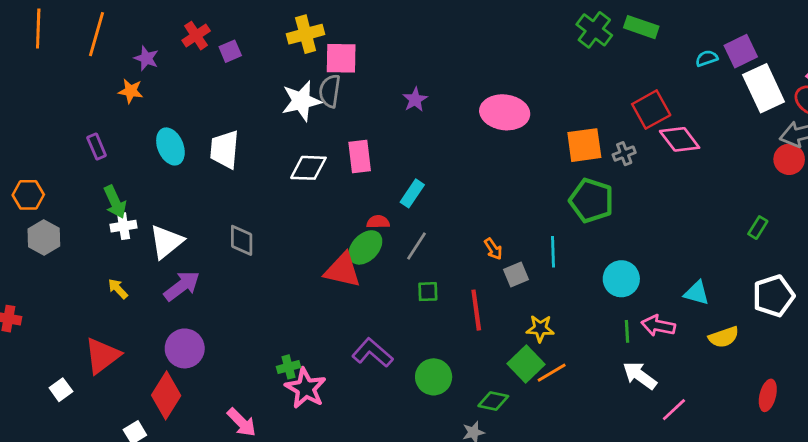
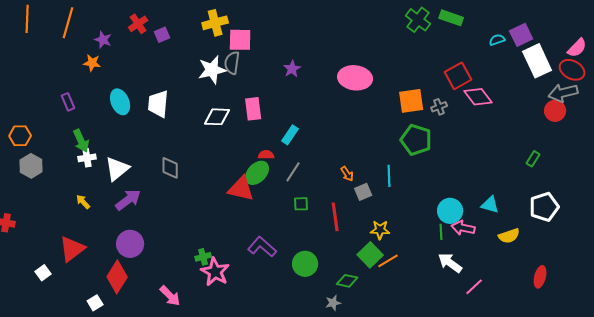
cyan circle: (621, 279) -> (450, 211), moved

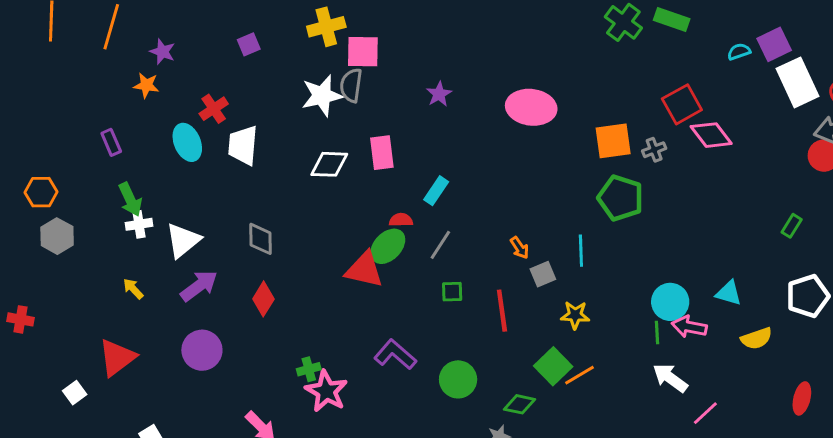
red cross: (138, 24) -> (214, 109), moved
yellow star: (380, 230) -> (575, 315), moved
red diamond: (117, 277) -> (263, 299), moved, size x0.7

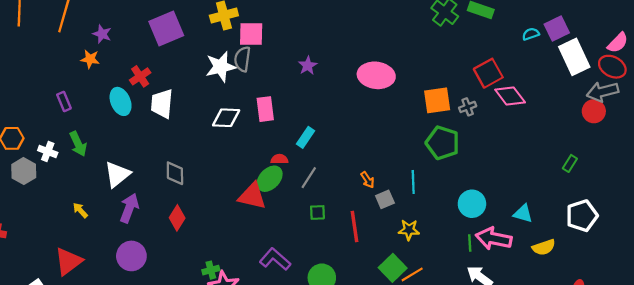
purple square: (249, 44) -> (166, 29), size x2.0
white cross: (139, 224) -> (48, 152), moved, turned 30
purple arrow: (199, 286) -> (129, 208), turned -32
cyan circle: (670, 302) -> (472, 204), moved
pink arrow: (689, 327) -> (494, 239), size x1.4

